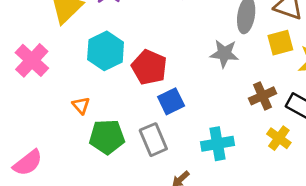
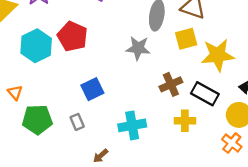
red pentagon: (149, 67) -> (72, 36), moved
yellow cross: (279, 138) -> (185, 121), turned -36
gray rectangle: (153, 140) -> (77, 122), size x0.6

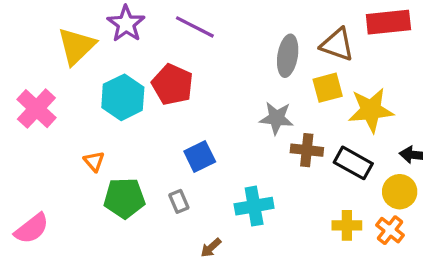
gray star: (138, 48) -> (276, 118), moved
brown cross: (171, 84) -> (307, 150), turned 30
yellow cross: (185, 121) -> (347, 225), moved

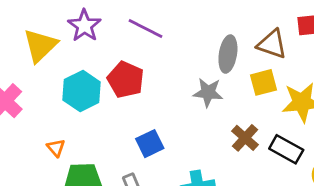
gray star: (276, 118) -> (208, 92), moved
brown cross: (307, 150) -> (245, 138), turned 36

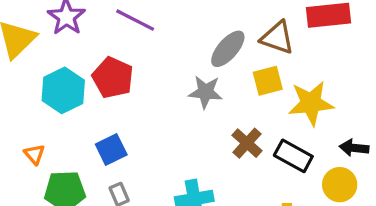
gray ellipse: (228, 54) -> (228, 49), turned 32
blue square: (150, 144) -> (111, 149), moved

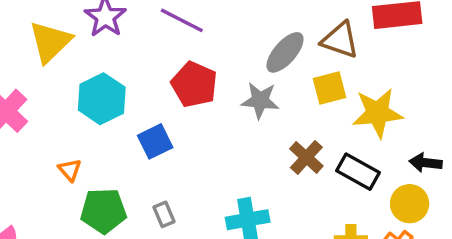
red pentagon: (113, 78) -> (194, 84), moved
blue square: (111, 149) -> (155, 141), moved

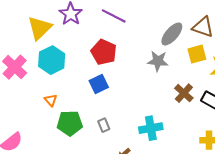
red pentagon: (194, 84) -> (104, 52), moved
cyan hexagon: (102, 99) -> (52, 60), moved

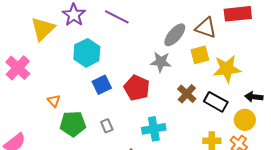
red pentagon: (104, 52) -> (137, 88), moved
cyan hexagon: (52, 60) -> (87, 53), moved

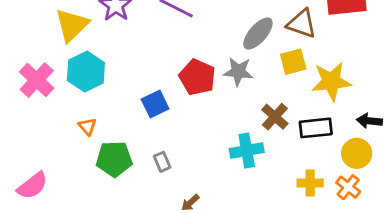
cyan hexagon: (87, 53) -> (86, 72), moved
red pentagon: (137, 88) -> (197, 77), moved
black rectangle: (216, 102) -> (316, 128), turned -35
cyan cross: (154, 129) -> (247, 150), moved

